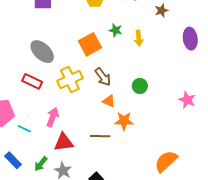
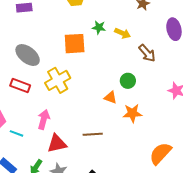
yellow arrow: (139, 38) -> (123, 33), turned -56
orange square: (90, 44) -> (75, 44), turned 30
brown arrow: (103, 77) -> (147, 53), moved
orange triangle: (109, 101) -> (111, 98), moved
orange star: (124, 121) -> (132, 113), moved

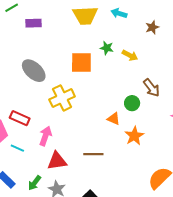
brown arrow: (147, 53) -> (151, 88), moved
red rectangle: (20, 86) -> (20, 118), moved
orange star: (132, 113) -> (134, 136), turned -30

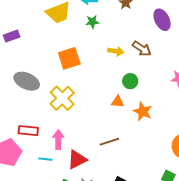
green star: (107, 48) -> (92, 22), moved
yellow arrow: (130, 55) -> (116, 51), moved
brown arrow: (151, 88) -> (142, 49), moved
cyan line: (17, 148) -> (45, 159), moved

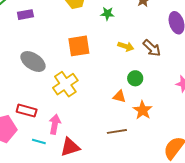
brown line: (109, 142) -> (117, 131), moved

